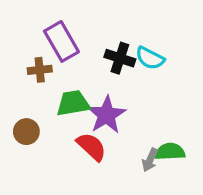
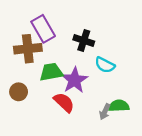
cyan semicircle: (150, 58) -> (105, 65), moved
brown cross: (40, 70) -> (28, 49), size x1.6

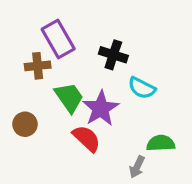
brown cross: (28, 49) -> (38, 66), size x0.7
green trapezoid: (51, 72) -> (69, 97), turned 65
gray arrow: (105, 112) -> (137, 167), moved

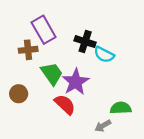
cyan semicircle: (142, 88) -> (104, 55), moved
gray arrow: (137, 167) -> (103, 126), turned 35

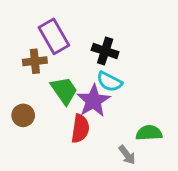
cyan semicircle: (104, 55) -> (109, 82), moved
red semicircle: (65, 104) -> (80, 129), turned 55
gray arrow: (103, 126) -> (127, 155), turned -98

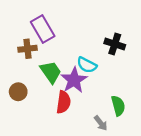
black cross: (105, 51) -> (115, 44), moved
green semicircle: (149, 133) -> (118, 106), turned 78

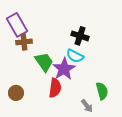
purple rectangle: (43, 29) -> (17, 25), moved
black cross: (115, 44) -> (80, 36), moved
brown circle: (18, 92) -> (16, 93), moved

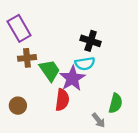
brown cross: (24, 42) -> (27, 58), moved
cyan semicircle: (75, 56) -> (85, 64), turned -36
green semicircle: (102, 91) -> (116, 103), turned 30

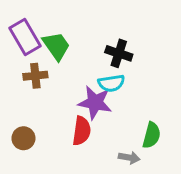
green trapezoid: (50, 70) -> (56, 46), moved
purple star: (72, 78) -> (95, 103), turned -30
gray arrow: (99, 120) -> (129, 158), turned -42

